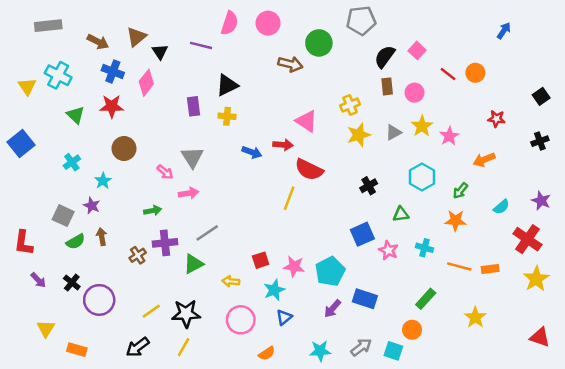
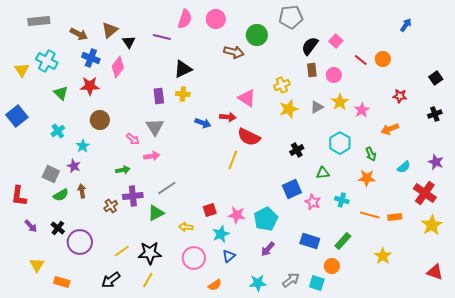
purple rectangle: (194, 106) -> (159, 96), moved
green arrow: (460, 191) -> (371, 154), turned -64
blue rectangle: (365, 299) -> (310, 241), moved

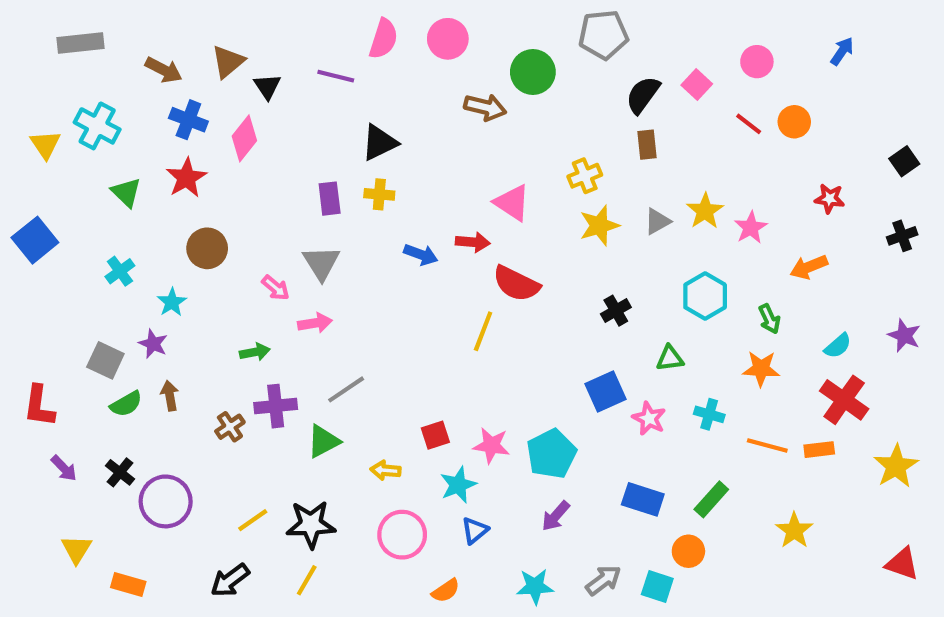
pink circle: (334, 75) -> (757, 62), moved
red star: (90, 86) -> (186, 178), turned -30
red cross: (425, 193) -> (844, 400), moved

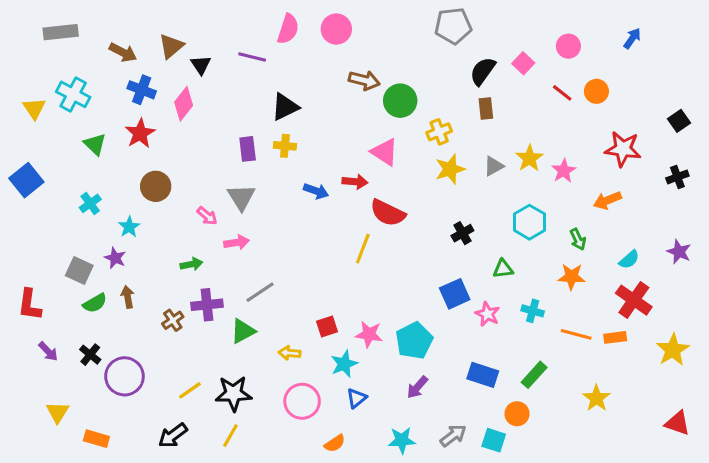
green circle: (533, 72) -> (400, 101), moved
red star: (830, 199) -> (623, 149), size x1.6

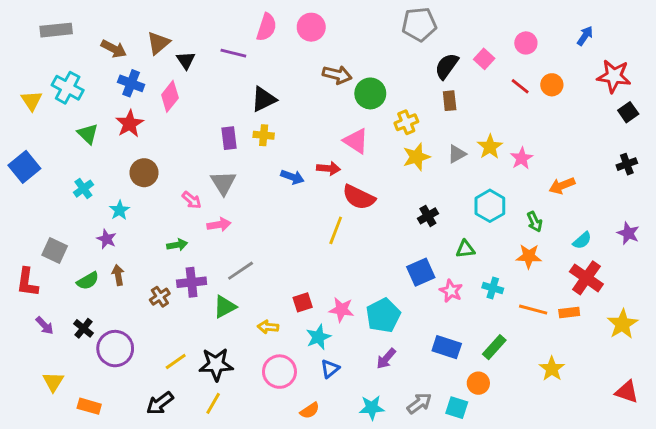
red star: (623, 149) -> (614, 76), moved
gray square: (79, 270) -> (55, 251), moved

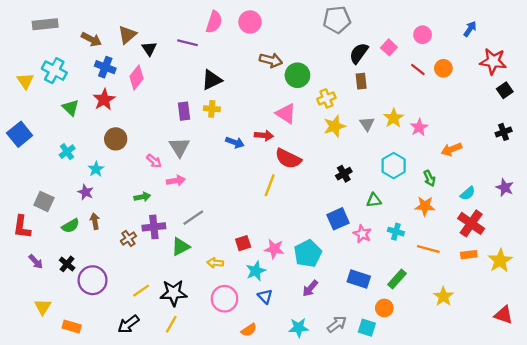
gray triangle: (457, 154) -> (367, 124), turned -35
orange rectangle: (569, 313) -> (469, 255), moved
blue triangle: (330, 369) -> (265, 296), turned -35

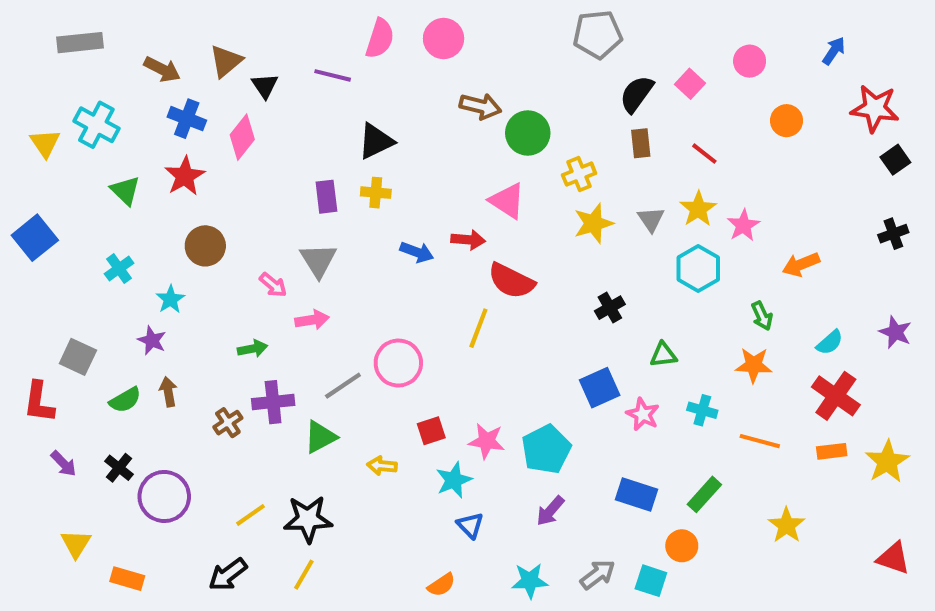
red line: (418, 69) -> (704, 154), moved
cyan hexagon: (394, 166) -> (698, 269), moved
pink circle: (225, 299) -> (398, 363), moved

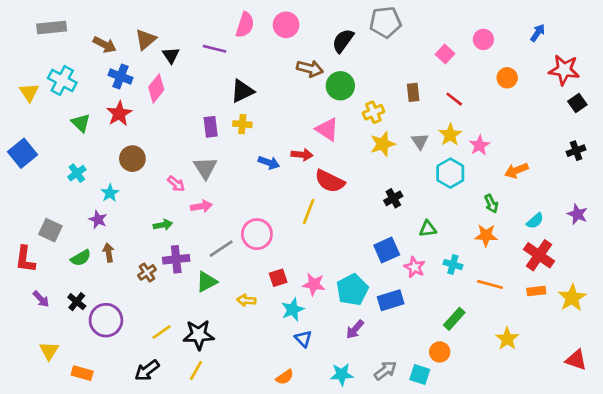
black semicircle: (637, 94) -> (343, 41), moved
blue rectangle: (637, 494) -> (391, 300), moved, turned -35

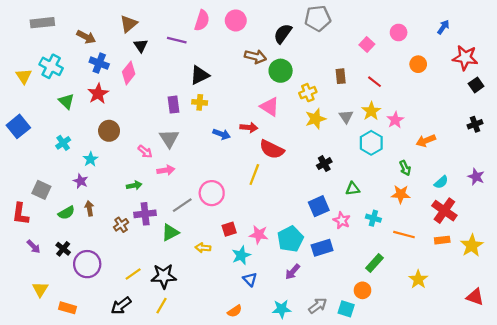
brown triangle: (146, 39) -> (129, 24), moved

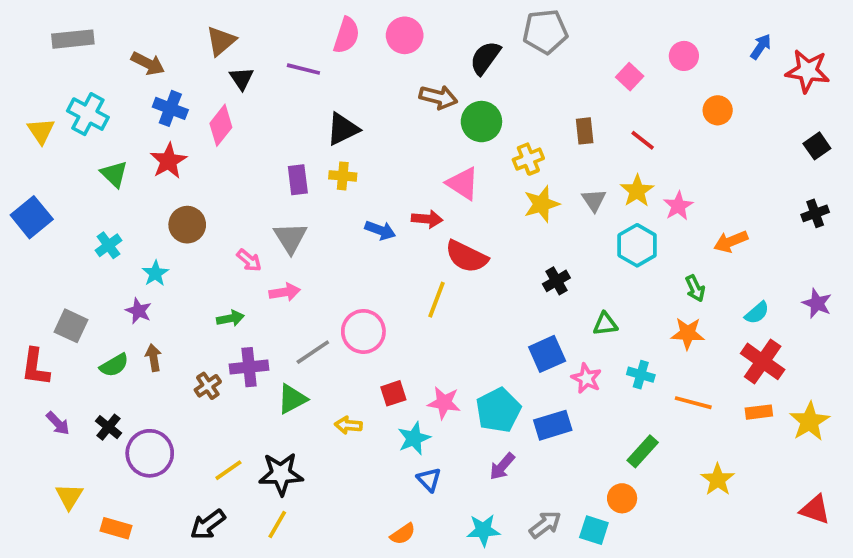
red star: (465, 58) -> (808, 71), moved

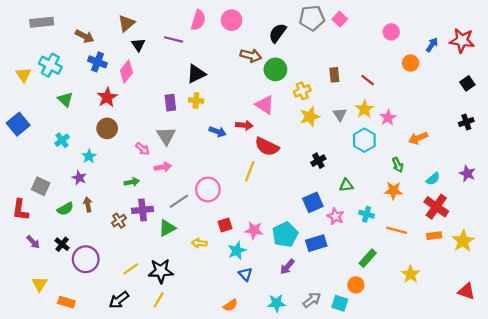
blue arrow: (761, 47) -> (432, 45), moved
pink square: (630, 77) -> (340, 19), moved
red star: (168, 161) -> (107, 97), moved

